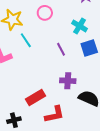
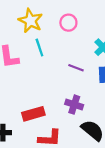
purple line: (61, 49) -> (76, 68), turned -56

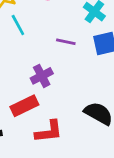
purple cross: (74, 105) -> (42, 76), moved, turned -36

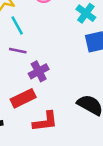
purple line: (66, 42) -> (18, 51), moved

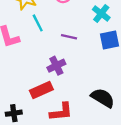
purple line: (18, 51) -> (69, 37), moved

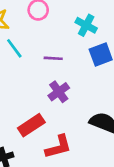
purple cross: (56, 66) -> (59, 92), moved

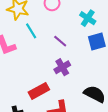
purple line: (53, 58) -> (60, 41), turned 32

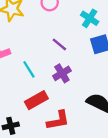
cyan line: (31, 31) -> (29, 69), moved

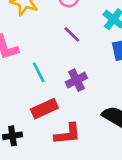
purple line: (59, 44) -> (72, 34), moved

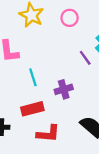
purple line: (72, 34) -> (85, 58), moved

